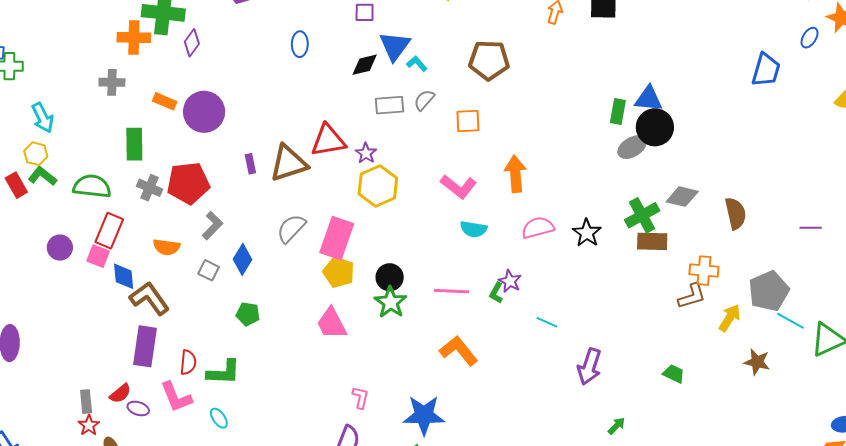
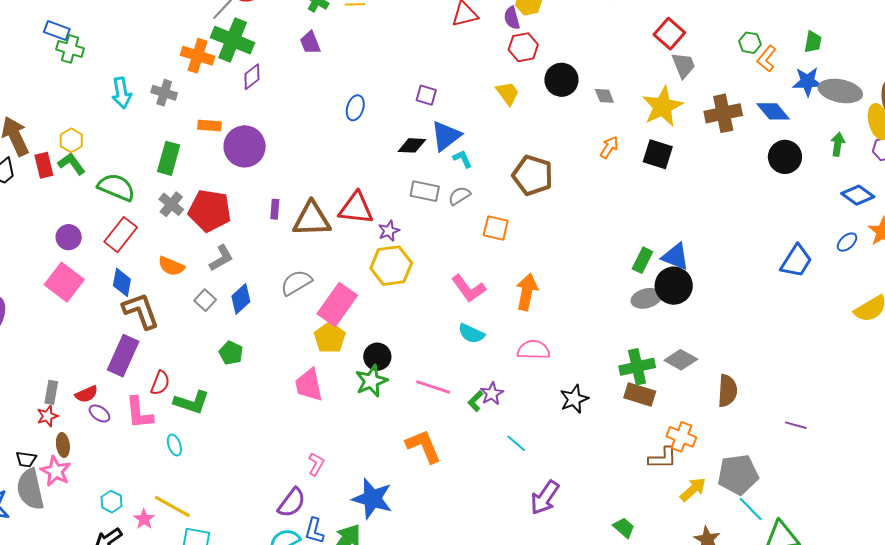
orange rectangle: (165, 101) -> (209, 125), turned -35
cyan arrow: (43, 118) -> (122, 93), moved
black star: (587, 233) -> (574, 399), moved
pink square: (98, 256) -> (64, 282), moved, size x1.6

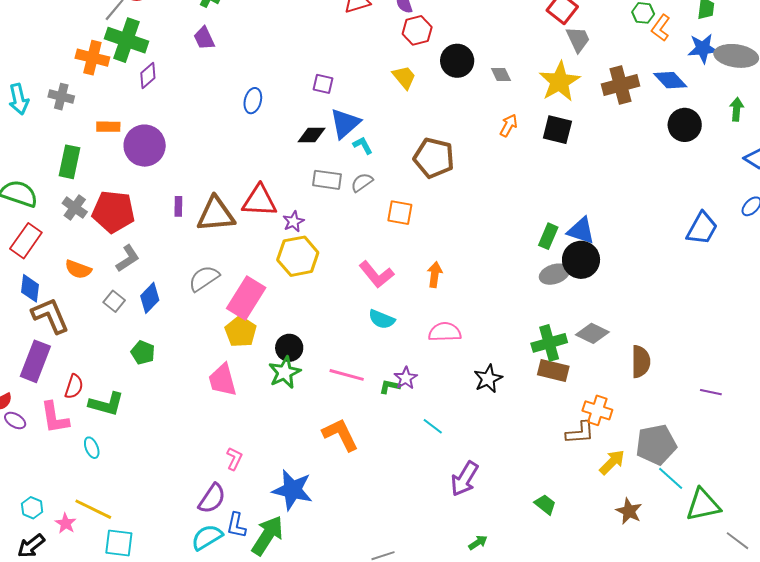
orange arrow: (527, 292) -> (435, 275), size x0.7
green L-shape: (475, 401) -> (390, 386), turned 60

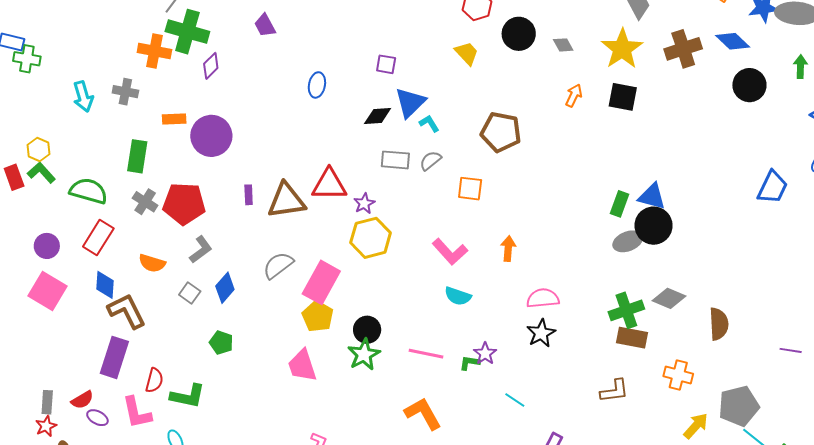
pink semicircle: (445, 332) -> (543, 298), moved
black star: (488, 379) -> (541, 333), moved
brown L-shape: (580, 433) -> (614, 391), moved

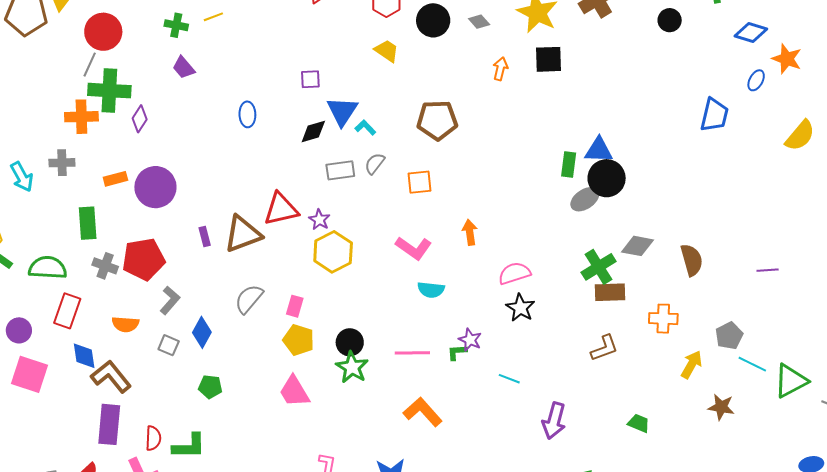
black circle: (749, 85) -> (670, 20), size x0.7
pink rectangle: (321, 282) -> (295, 306), size x0.5
gray pentagon: (739, 406) -> (729, 336), size x0.7

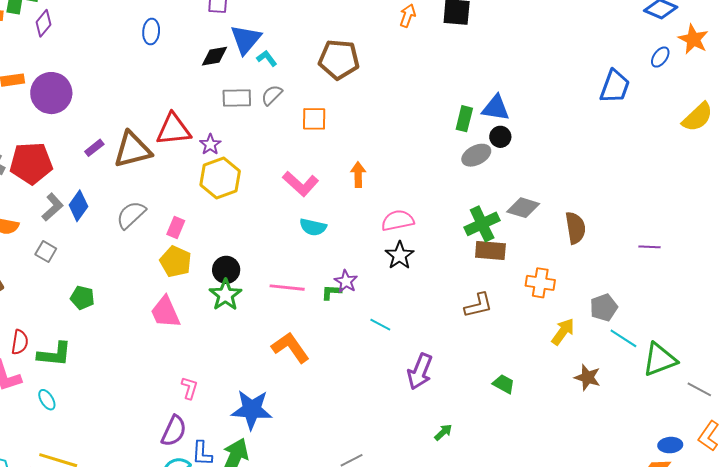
black circle: (607, 178) -> (500, 137), size x0.6
purple rectangle: (205, 236) -> (94, 148), turned 60
blue diamond: (202, 332) -> (78, 206), moved

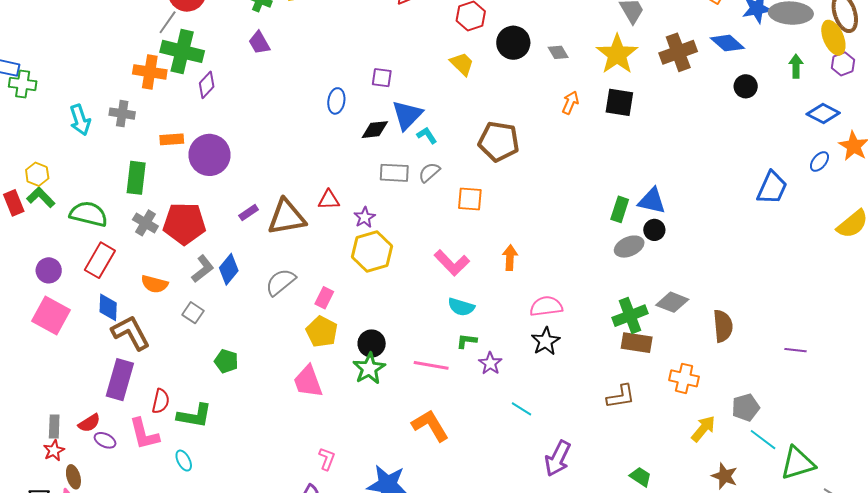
blue ellipse: (151, 32) -> (336, 101), moved
red triangle: (173, 129) -> (329, 200), size x0.6
green L-shape: (331, 292) -> (467, 341), moved

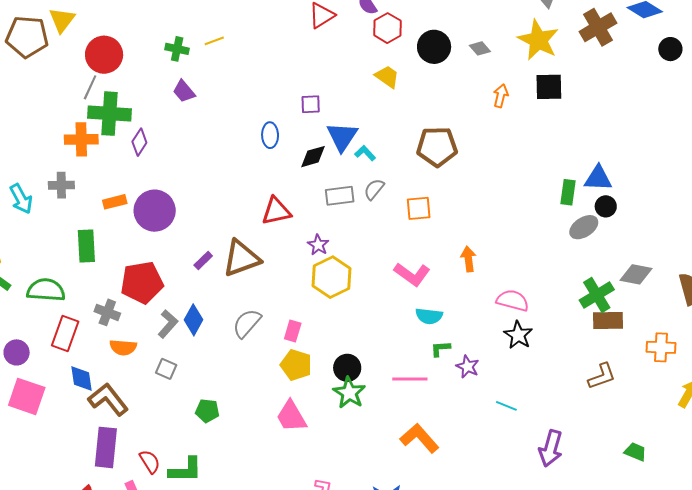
red triangle: (329, 200) -> (276, 211), moved, size x1.4
gray cross: (145, 223) -> (107, 312), moved
pink semicircle: (546, 306) -> (513, 300), turned 32
red semicircle: (161, 401) -> (150, 462), turned -35

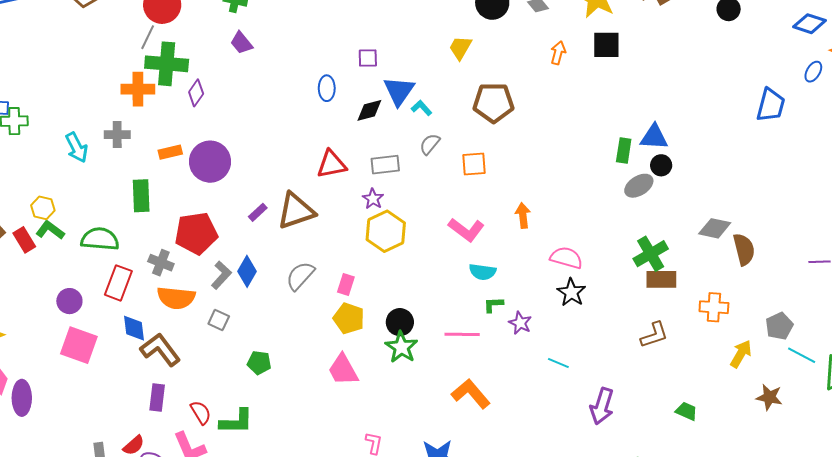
yellow trapezoid: (387, 77) -> (460, 48), moved, turned -96
gray rectangle: (340, 196) -> (385, 165), moved
gray diamond: (636, 274) -> (715, 228), moved
orange semicircle: (123, 347) -> (176, 298), size x1.4
purple rectangle: (106, 447) -> (157, 398), size x0.7

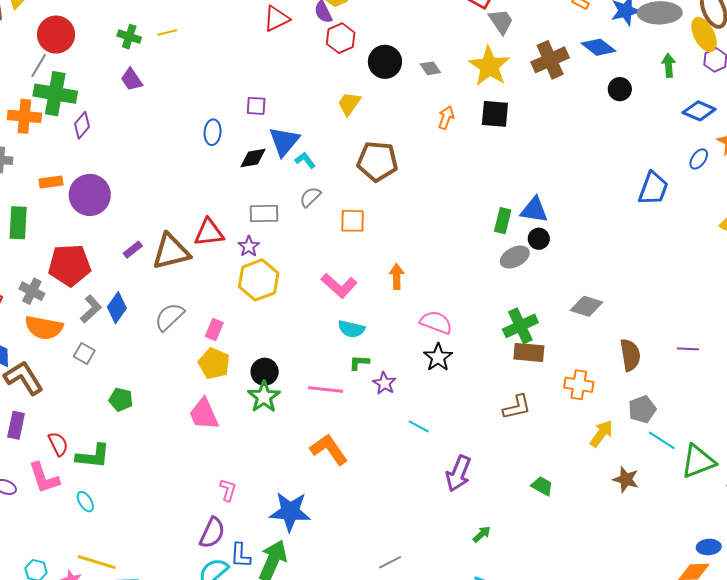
red triangle: (332, 164) -> (209, 233), moved
brown semicircle: (744, 249) -> (630, 355), moved

